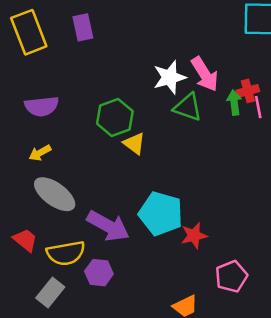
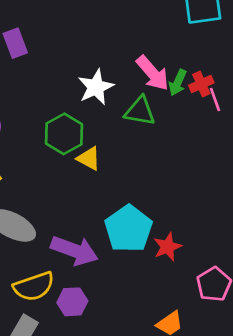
white star: (170, 77) -> (96, 87), moved
green arrow: (234, 103) -> (178, 83), moved, turned -140
cyan pentagon: (161, 214) -> (129, 229), turned 30

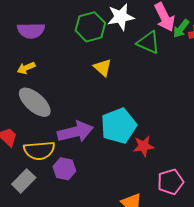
green hexagon: (64, 134) -> (90, 27), moved
purple arrow: (74, 250) -> (75, 132), turned -48

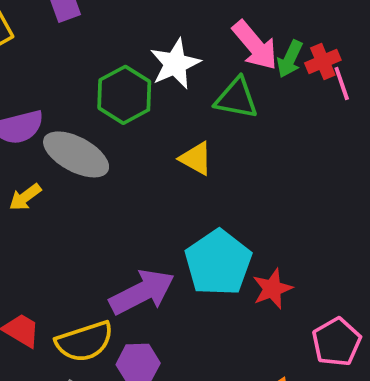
yellow triangle: (103, 68) -> (196, 159), moved
gray ellipse: (35, 102) -> (76, 154), moved

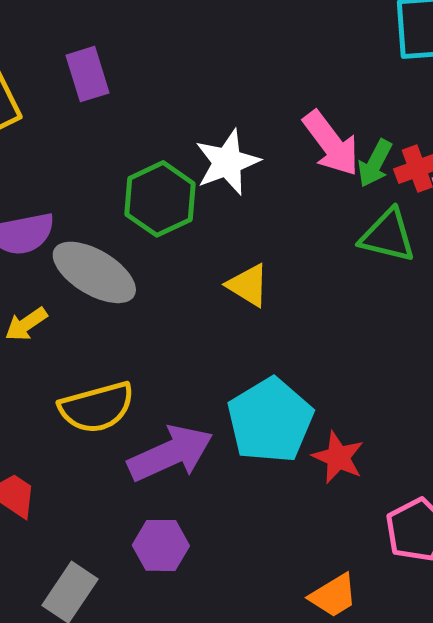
green triangle: (236, 98) -> (388, 236), moved
red star: (272, 289) -> (338, 457), turned -30
yellow semicircle: (85, 342) -> (97, 407), moved

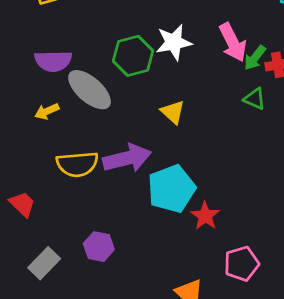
green triangle: (388, 236) -> (255, 99), size x0.7
purple arrow: (170, 453) -> (127, 158), moved

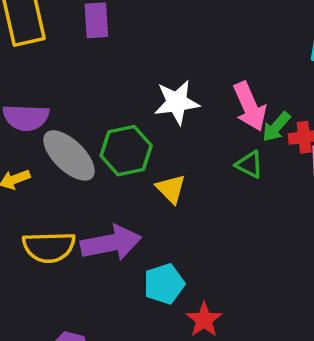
green hexagon: (133, 56) -> (126, 151), moved
green triangle: (255, 99) -> (249, 165), moved
cyan pentagon: (171, 189) -> (164, 284), size x0.7

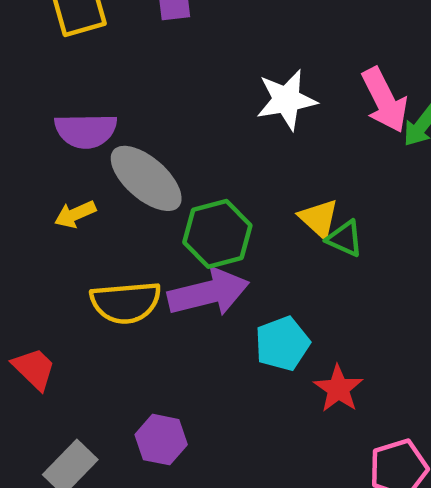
green hexagon: (126, 151) -> (217, 234), moved
green triangle: (249, 165) -> (345, 239), moved
yellow triangle: (171, 189) -> (319, 218), moved

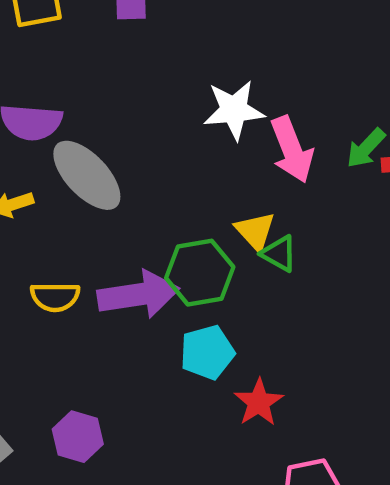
pink arrow: (385, 100) -> (292, 150), moved
green hexagon: (217, 234) -> (200, 273), moved
yellow semicircle: (126, 302) -> (55, 297), size x0.7

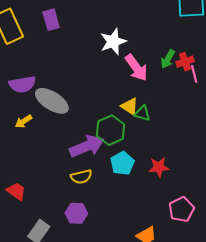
white star: (234, 110) -> (113, 42), moved
yellow semicircle: (55, 297) -> (81, 177), moved
red star: (259, 402) -> (159, 167), moved, turned -30

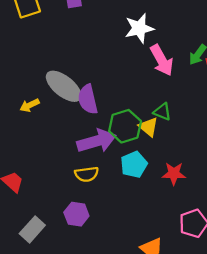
purple semicircle: (22, 84) -> (88, 99), moved, turned 80
yellow triangle: (130, 106) -> (148, 127), moved

